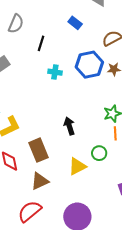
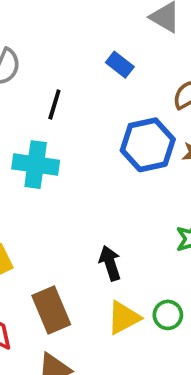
cyan cross: (55, 72) -> (36, 165), moved, size x1.6
yellow triangle: (77, 166) -> (124, 318), moved

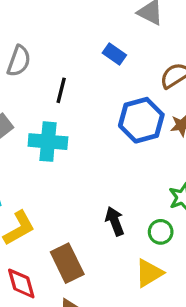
green circle: (168, 315) -> (161, 232), moved
yellow triangle: (124, 318) -> (149, 273), moved

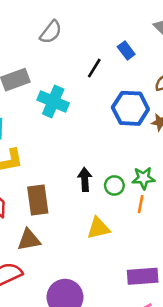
black line: (61, 90) -> (94, 68), moved
green circle: (161, 232) -> (114, 185), moved

